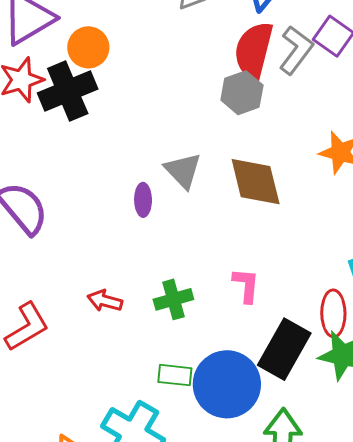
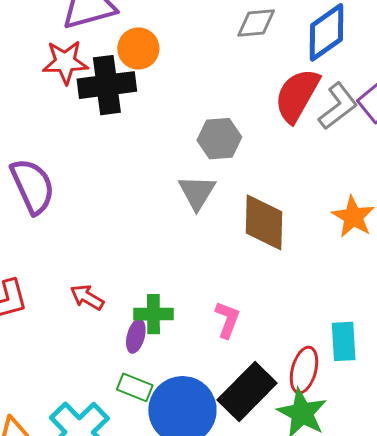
gray hexagon: (242, 93) -> (219, 139), moved
purple ellipse: (143, 200) -> (136, 336), moved

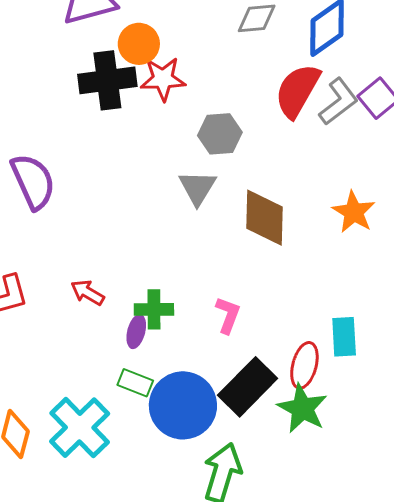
red star: (65, 62) -> (163, 79), moved

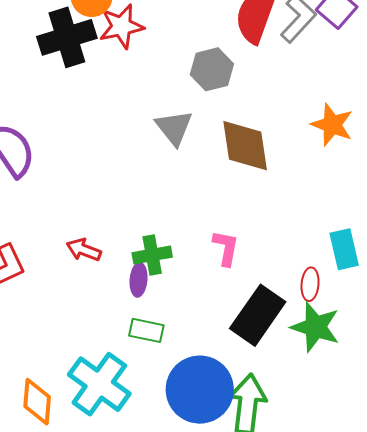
gray hexagon: (220, 134) -> (212, 69), moved
red ellipse: (304, 365) -> (310, 284), size x0.7
blue circle: (183, 405) -> (200, 390), moved

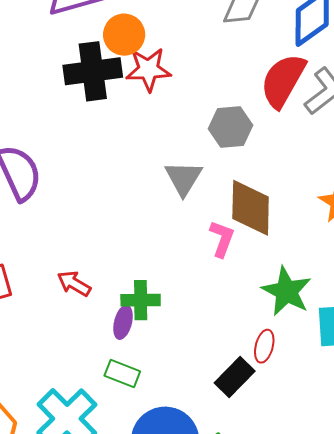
pink L-shape: (226, 248) -> (222, 239), moved
red ellipse: (310, 284) -> (264, 346), moved
black rectangle: (258, 315) -> (235, 377), size x0.7
green star: (315, 327) -> (287, 291), moved

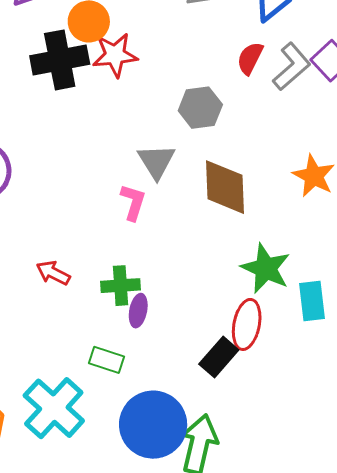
red semicircle: (283, 81) -> (250, 58), size x0.6
pink L-shape: (222, 239) -> (133, 202), moved
purple ellipse: (123, 322) -> (138, 311), moved
red ellipse: (264, 346) -> (247, 324), size x1.5

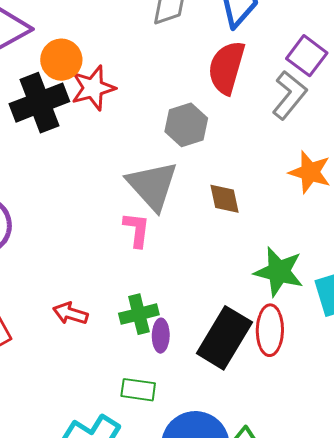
red semicircle: (250, 58) -> (227, 68), size x1.6
gray L-shape: (292, 67) -> (289, 95), moved
gray triangle: (156, 161) -> (152, 185), size x1.4
brown diamond: (225, 187) -> (225, 199), size x0.6
black rectangle: (219, 357) -> (224, 338), moved, size x1.5

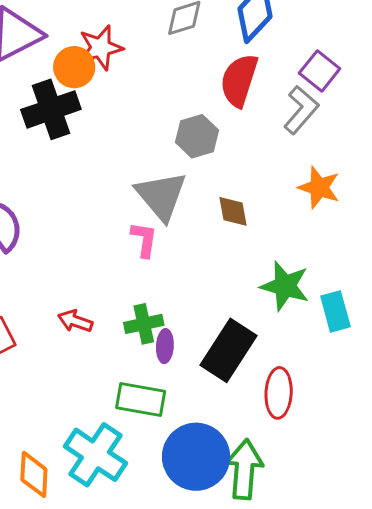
red star: (93, 88) -> (101, 48), moved
red ellipse: (270, 330) -> (279, 393), moved
green rectangle: (138, 390) -> (141, 399), size x1.4

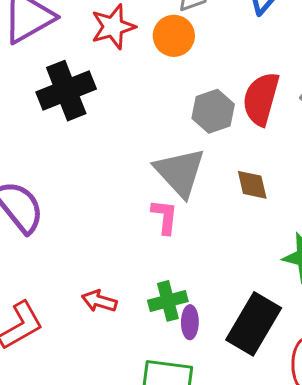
orange circle: (74, 67) -> (174, 36), moved
red semicircle: (239, 80) -> (261, 99), moved

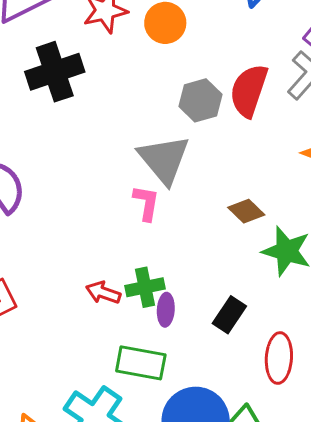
brown diamond: (252, 185) -> (246, 211), moved, turned -36
red arrow: (99, 301) -> (103, 293), moved
black rectangle: (254, 324) -> (229, 315), size x0.6

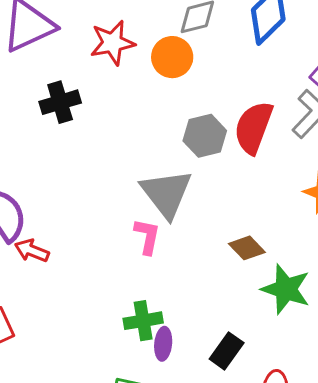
black cross: (55, 72) -> (60, 102), size x0.7
red arrow: (103, 293) -> (32, 251), moved

